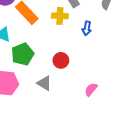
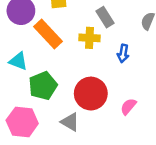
red circle: (61, 60) -> (91, 94), size x1.6
pink semicircle: (91, 89) -> (128, 106), moved

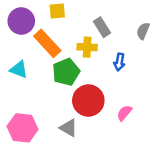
green pentagon: (43, 86) -> (66, 72), moved

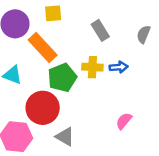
yellow cross: (87, 47) -> (92, 67), moved
blue arrow: (119, 62) -> (119, 67), turned -105
red circle: (88, 101) -> (43, 108), moved

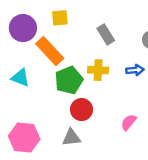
blue arrow: (119, 67) -> (135, 70), moved
red circle: (43, 108) -> (82, 110), moved, size x0.7
gray triangle: (65, 137) -> (71, 138), turned -36

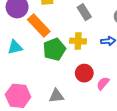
cyan triangle: (20, 78) -> (15, 47), turned -35
red circle: (82, 110) -> (84, 73), moved

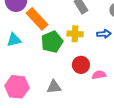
pink semicircle: (103, 83) -> (99, 75), turned 40

